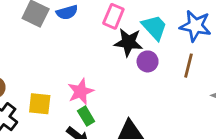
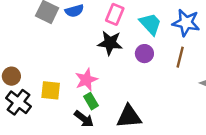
black star: (128, 42) -> (110, 43), moved

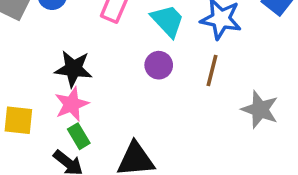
black star: (110, 43) -> (73, 69), moved

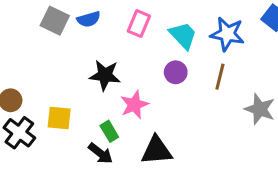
pink star: (72, 104) -> (134, 105), moved

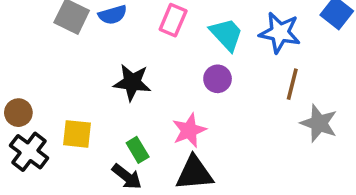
brown line: (220, 77) -> (292, 84), moved
pink star: (134, 105) -> (189, 130), moved

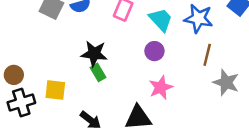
pink star: (189, 130) -> (161, 87), moved
green rectangle: (138, 150) -> (98, 72), moved
black cross: (29, 152) -> (21, 103), turned 36

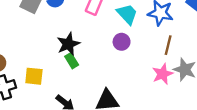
black star: (94, 54) -> (68, 44), turned -30
pink star: (161, 87) -> (163, 74), moved

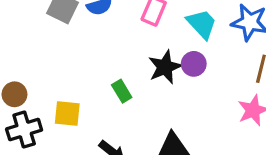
black star: (68, 44) -> (165, 67), moved

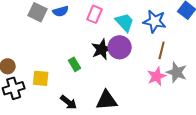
purple circle: (194, 64) -> (120, 47), size x1.5

